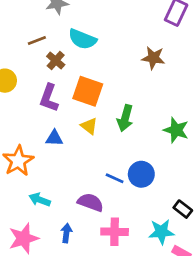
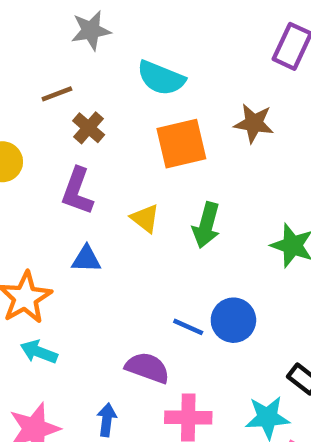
cyan semicircle: (82, 39) -> (161, 78), moved
orange square: (88, 91) -> (181, 144), moved, turned -32
yellow triangle: (89, 126) -> (145, 218), moved
cyan arrow: (40, 200) -> (39, 352), moved

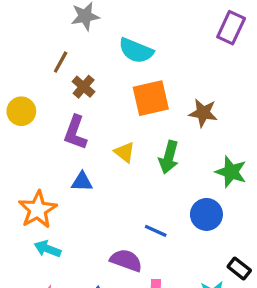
brown line: (57, 94) -> (61, 62), turned -40
brown star: (254, 123) -> (203, 113), moved
blue circle: (233, 320) -> (206, 214), moved

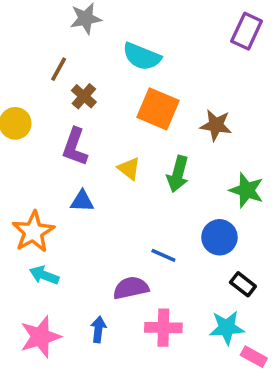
orange square: (151, 98) -> (158, 109), turned 36
purple semicircle: (126, 260) -> (131, 288), turned -32
black rectangle: (239, 269) -> (243, 284), moved

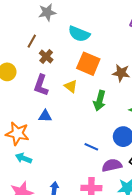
yellow triangle: (129, 169) -> (71, 86), moved
orange star: (33, 232) -> (17, 134), turned -30
purple semicircle: (131, 288) -> (112, 165), moved

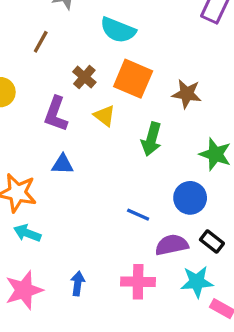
brown cross: (46, 56) -> (84, 77), moved

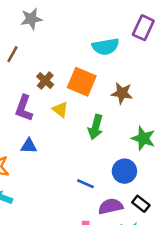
cyan semicircle: (118, 30) -> (106, 47), moved, turned -32

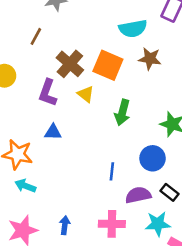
brown cross: (45, 81) -> (70, 64), size x1.5
brown star: (122, 93) -> (150, 59), moved
blue line: (85, 184) -> (112, 171), turned 72

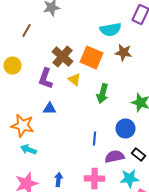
brown line: (36, 36) -> (26, 30), moved

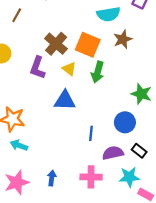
brown star: (124, 52) -> (123, 39), turned -30
green arrow: (102, 94) -> (98, 72), moved
blue triangle: (50, 108) -> (65, 100), moved, size x1.5

